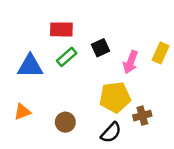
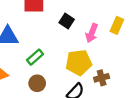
black square: (101, 48) -> (67, 21), turned -32
green rectangle: (67, 57) -> (35, 57), moved

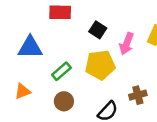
yellow pentagon: (79, 63) -> (100, 65), moved

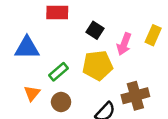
orange triangle: (23, 91) -> (32, 93), moved, turned -30
brown cross: (138, 95) -> (135, 96), size x1.5

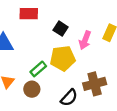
green rectangle: (59, 72) -> (38, 69), moved

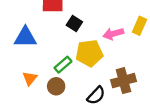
black square: (61, 29) -> (74, 23), moved
pink arrow: (85, 40) -> (113, 34), turned 54

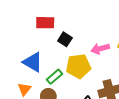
blue triangle: (25, 37) -> (33, 62), moved, turned 30

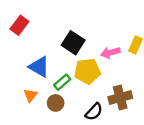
red rectangle: (45, 23) -> (19, 25), moved, turned -54
black square: (65, 39) -> (73, 43), size x1.5

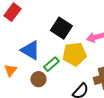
orange triangle: (30, 95) -> (10, 70), moved
brown circle: (56, 103) -> (38, 79), moved

